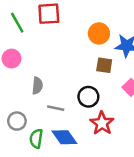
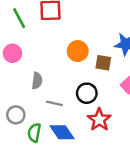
orange circle: (99, 33) -> (78, 51), moved

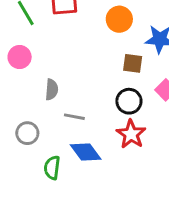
orange circle: (78, 51) -> (119, 19), moved
black circle: (87, 93) -> (129, 101), moved
green semicircle: (34, 133) -> (52, 168), moved

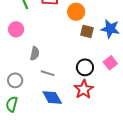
orange circle: (119, 19) -> (76, 12), moved
brown square: (133, 63) -> (87, 31), moved
green semicircle: (52, 168) -> (12, 104), moved

